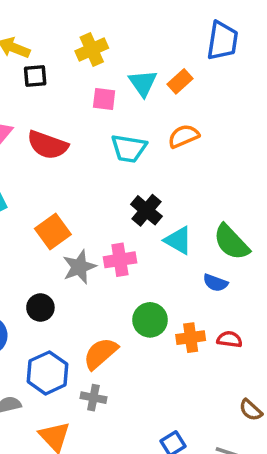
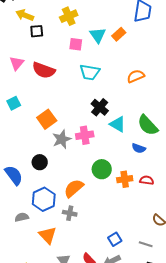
orange semicircle: (184, 136) -> (136, 76), moved

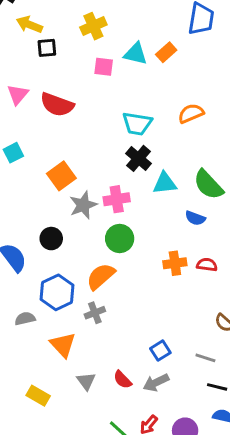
cyan triangle: (98, 35) -> (136, 54), turned -42
cyan trapezoid: (90, 72) -> (137, 124), moved
cyan triangle: (118, 124) -> (165, 183), turned -36
green circle: (102, 169) -> (120, 239), moved
gray cross: (70, 213) -> (95, 313), turned -32

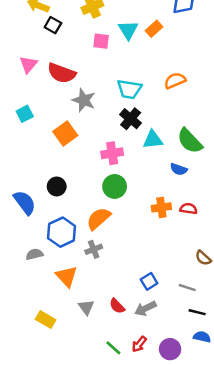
black square: (47, 48) -> (53, 25), turned 35
cyan triangle: (136, 54) -> (128, 30), turned 45
gray star: (83, 205) -> (84, 100), moved, turned -30

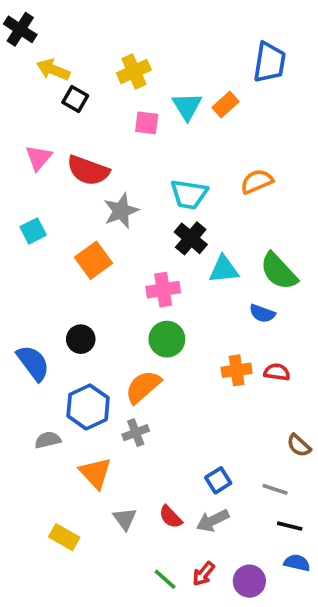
gray star: (84, 100) -> (121, 211), turned 30

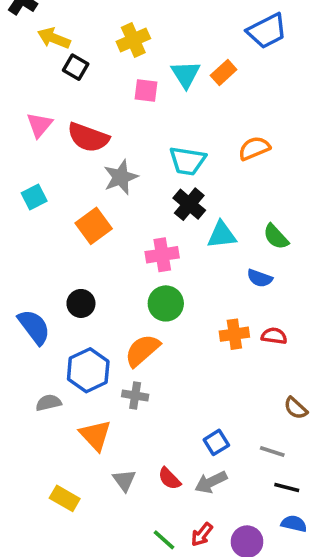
blue trapezoid: (270, 62) -> (267, 31), turned 54
green semicircle: (279, 271) -> (276, 237), size x0.7
gray cross: (136, 433) -> (135, 396), turned 30

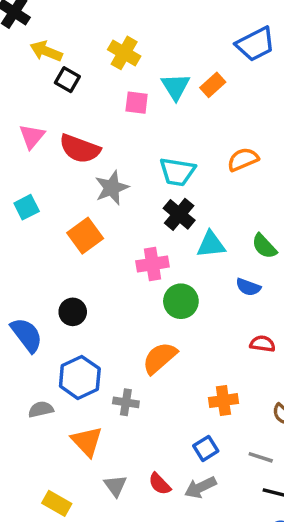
yellow cross: (133, 40) -> (124, 53), turned -36
green circle: (166, 303) -> (181, 301), moved
orange cross: (234, 334) -> (223, 401), moved
orange semicircle: (142, 350) -> (160, 358), moved

